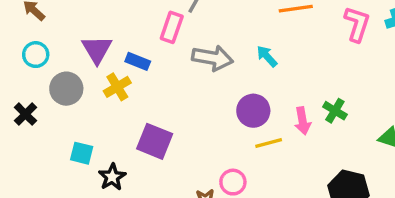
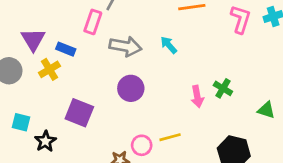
purple circle: (253, 111) -> (131, 88), moved
yellow line: (269, 143) -> (170, 137), moved

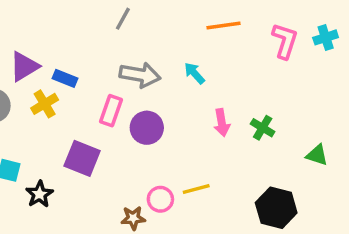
pink rectangle: (93, 22) -> (111, 111), moved
purple triangle: (33, 40) -> (24, 66), turned 30
pink arrow: (197, 96) -> (222, 123), moved

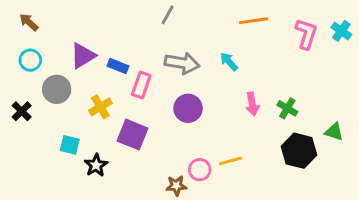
cyan cross: (326, 37) -> (341, 31), turned -36
yellow cross: (45, 104) -> (100, 107), moved
pink rectangle: (111, 111) -> (141, 85), moved
black hexagon: (276, 208) -> (299, 151), moved

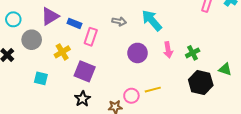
cyan arrow: (229, 62) -> (152, 20), size x1.6
gray arrow: (182, 63) -> (119, 21), size x0.6
purple circle: (188, 108) -> (138, 53), moved
green cross: (287, 108) -> (193, 53), turned 32
black star: (96, 165) -> (83, 99), moved

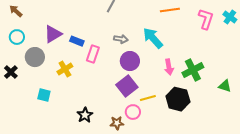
purple circle: (138, 53) -> (130, 61), moved
green cross: (193, 53) -> (193, 70), size x1.5
purple square: (85, 71) -> (127, 86), moved, turned 30
black hexagon: (201, 82) -> (178, 99), moved
yellow line: (153, 90) -> (148, 98), moved

